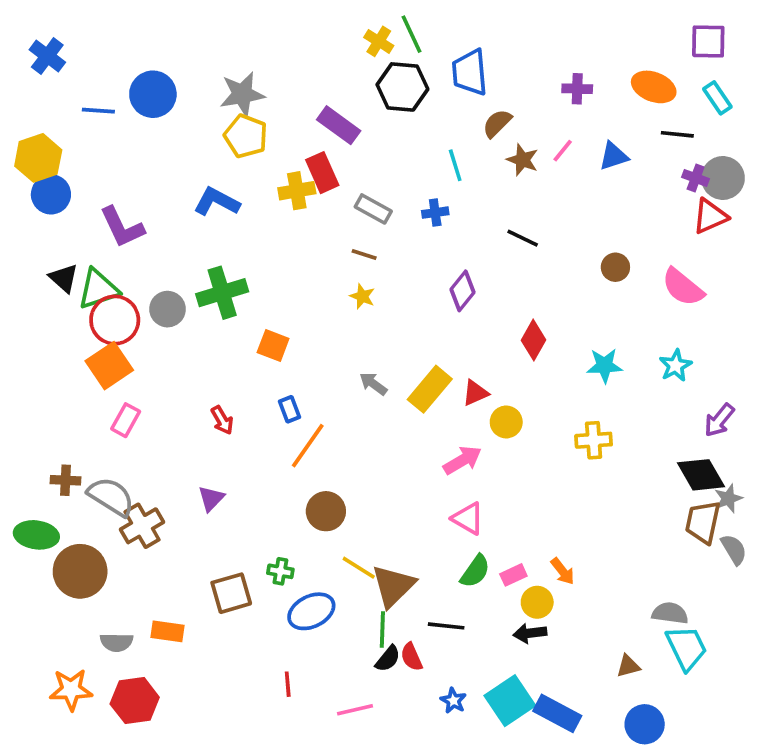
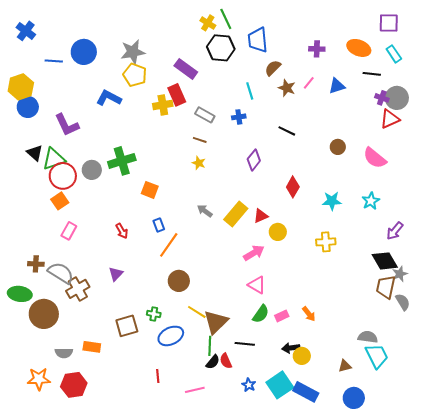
blue L-shape: (217, 202) -> (109, 98), moved
orange square: (109, 366) -> (60, 201), size x0.7
yellow circle: (537, 602) -> (302, 356), moved

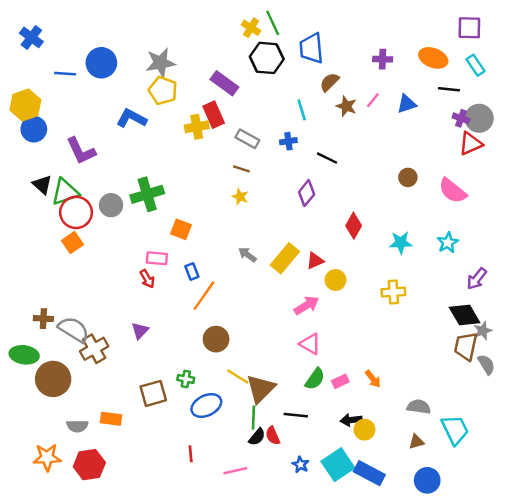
black line: (287, 131) -> (327, 158), moved
pink rectangle: (69, 231) -> (157, 258), moved, turned 66
gray semicircle: (368, 337) -> (419, 407), moved

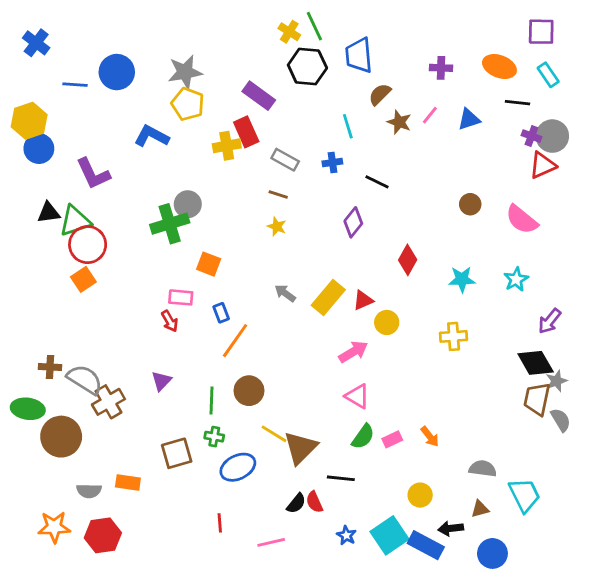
black triangle: (42, 185) -> (49, 213), turned -50
gray circle: (111, 205) -> (188, 204), moved
green line: (253, 418) -> (211, 400), moved
black arrow: (351, 420) -> (451, 528), moved

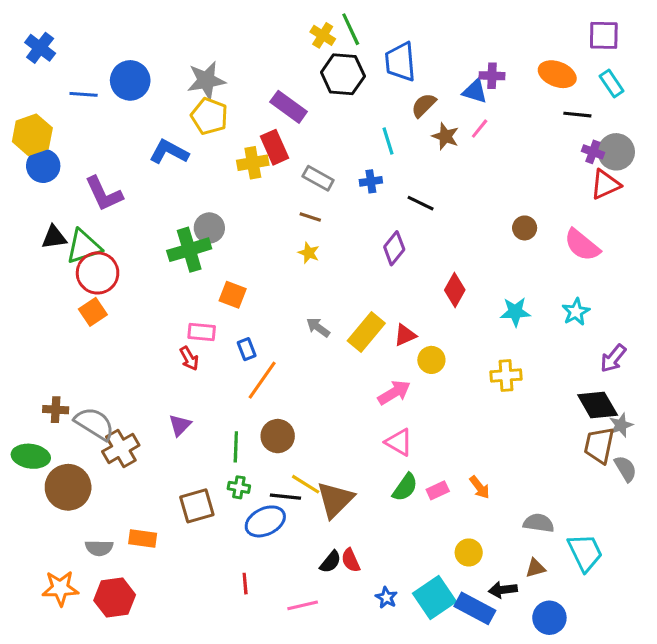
blue triangle: (469, 119) -> (475, 91), moved, turned 35
black line: (341, 478) -> (285, 497), moved

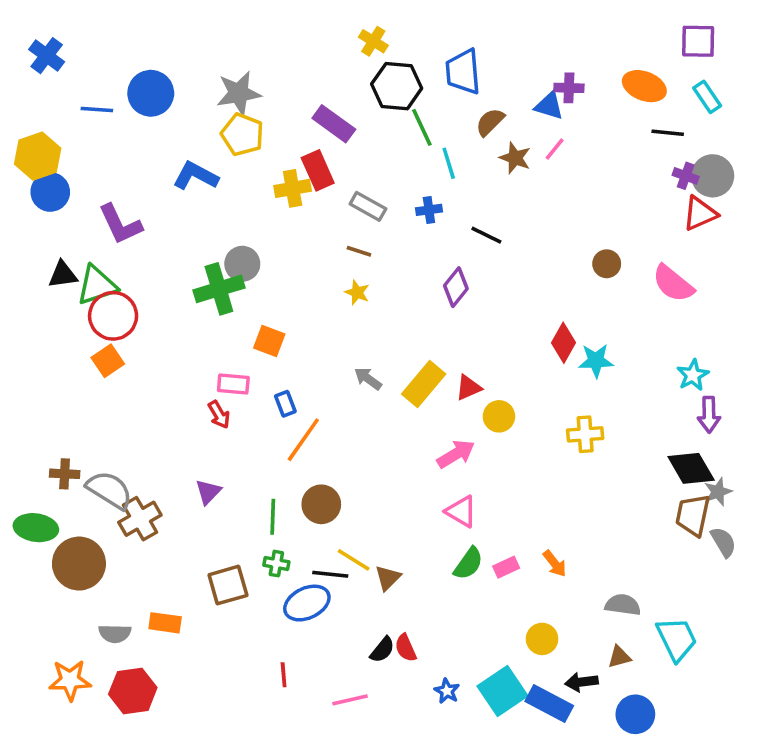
green line: (351, 29) -> (422, 127), moved
red diamond: (455, 290) -> (564, 343), moved
cyan star: (576, 312) -> (693, 375), moved
purple arrow: (613, 358) -> (709, 415), turned -40
brown triangle: (335, 500) -> (388, 578), size x0.6

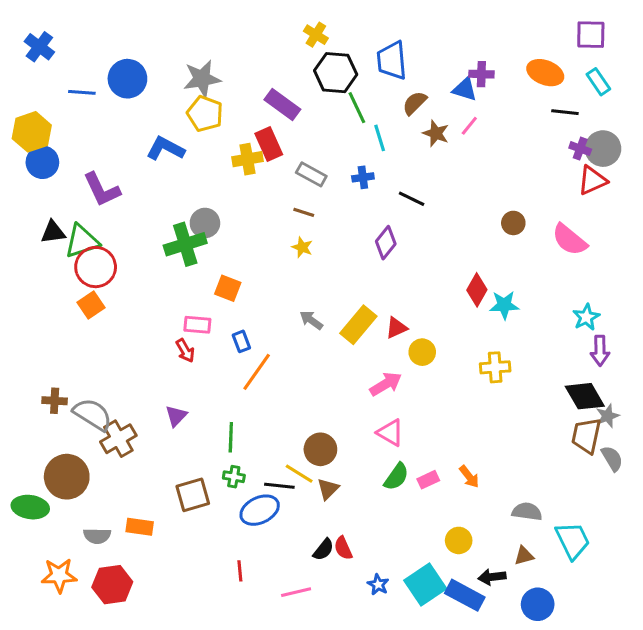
brown circle: (321, 504) -> (320, 449), moved
green ellipse: (36, 528) -> (30, 507), moved

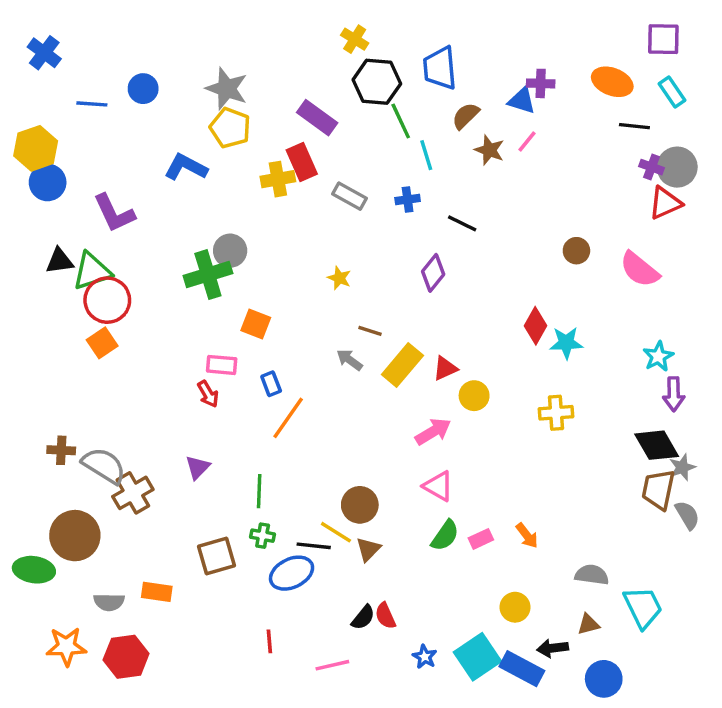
blue circle: (127, 79) -> (143, 89), size x0.7
gray star: (202, 79) -> (227, 89), turned 30
brown line: (304, 212) -> (370, 331), moved

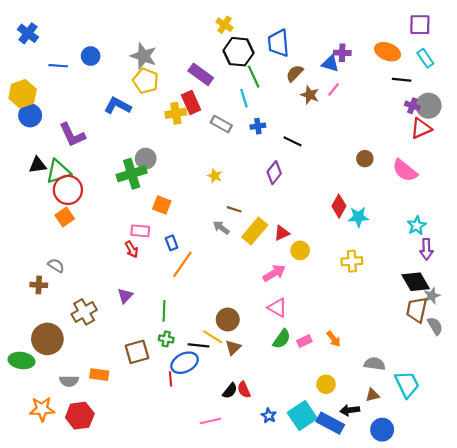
cyan line: (426, 155) -> (244, 98), moved
gray semicircle: (104, 466) -> (56, 265), moved, size x0.6
red line: (269, 641) -> (170, 379), moved

